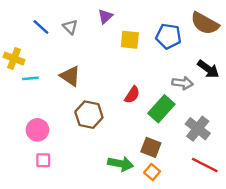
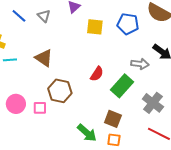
pink square: (43, 160) -> (40, 108), moved
green arrow: (120, 164) -> (87, 133), turned 30
orange square: (152, 172) -> (114, 140), turned -32

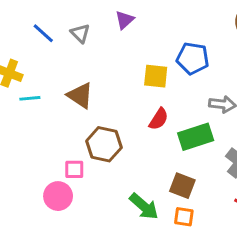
blue pentagon: (128, 24) -> (193, 58), moved
yellow square: (95, 27) -> (156, 76), moved
green rectangle: (122, 86) -> (196, 137), turned 30
pink circle: (16, 104) -> (58, 196), moved

